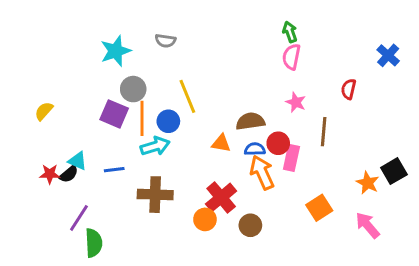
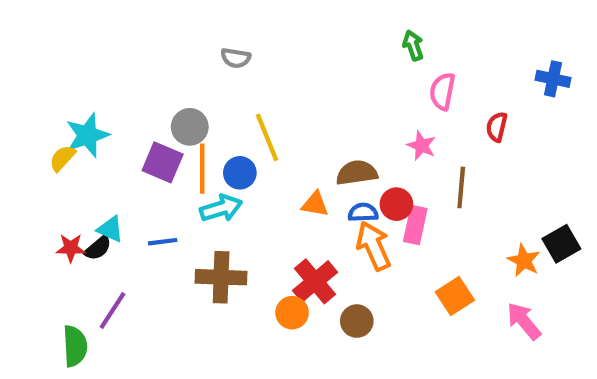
cyan star: (116, 51) -> (87, 135), moved
blue cross: (388, 55) -> (553, 79), turned -30
pink semicircle: (291, 57) -> (442, 91), moved
green semicircle: (94, 243) -> (75, 346), moved

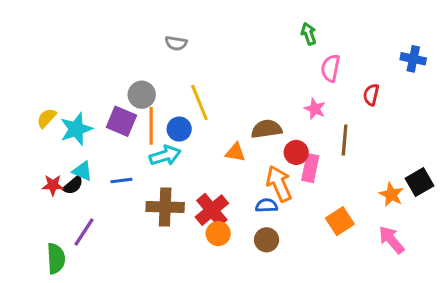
cyan star: (87, 135) -> (76, 129), moved
blue semicircle: (363, 212) -> (267, 205), moved
red cross: (315, 281) -> (212, 210), moved

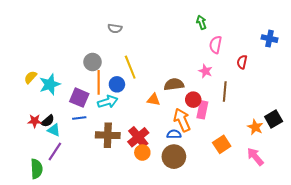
purple square: (121, 121) -> (79, 98), moved
cyan triangle: (82, 171) -> (54, 130), moved
brown circle: (267, 240) -> (174, 157), size x1.5

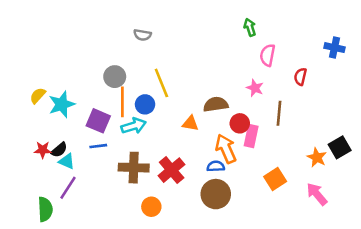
orange circle: (142, 153) -> (151, 207), moved

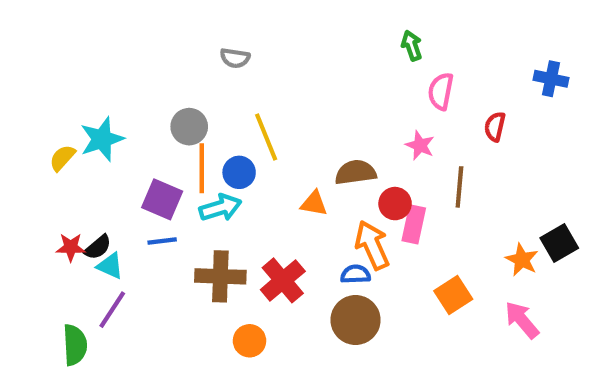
cyan star: (62, 104) -> (102, 139), moved

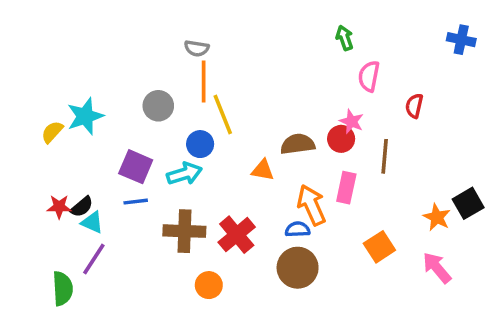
blue cross: (551, 79) -> (461, 40), moved
orange line: (202, 168) -> (204, 81), moved
red circle: (395, 204) -> (341, 139), moved

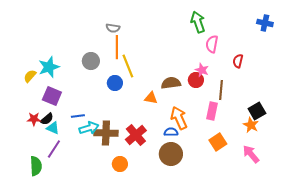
green arrow: (345, 38) -> (198, 22), size x1.5
purple square: (136, 167) -> (52, 96), moved
cyan arrow: (184, 174) -> (89, 128), moved
pink rectangle: (346, 188) -> (212, 111), moved
black square: (468, 203) -> (257, 111), moved

